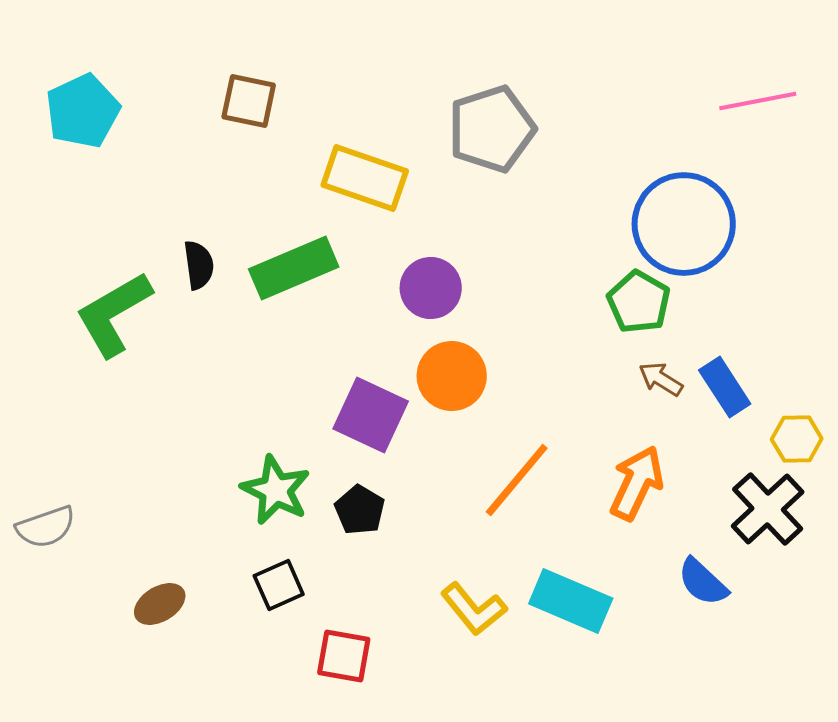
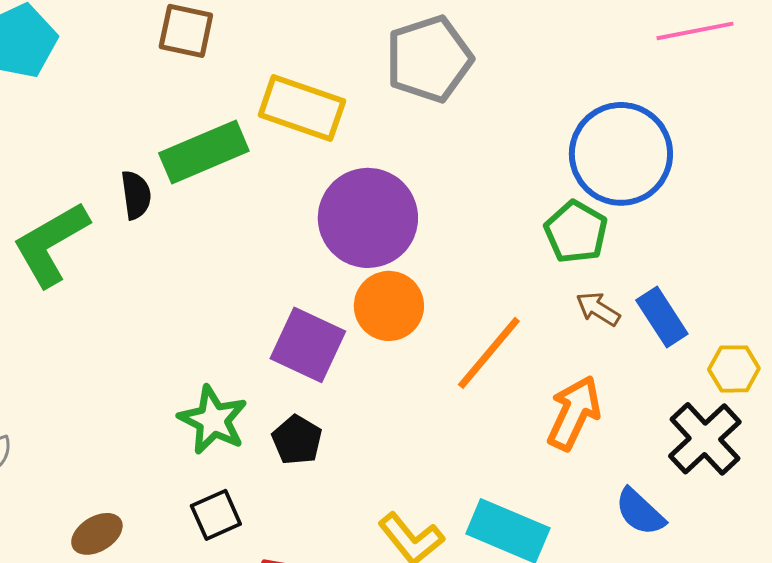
green rectangle: (294, 268) -> (204, 152), moved
purple circle: (431, 288) -> (368, 218), size x1.6
orange line: (517, 480) -> (489, 353), moved

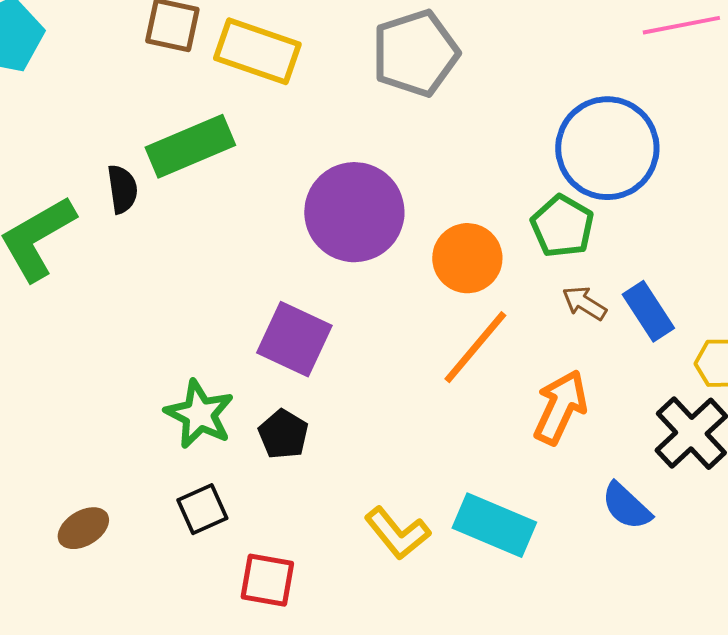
yellow rectangle: (302, 108) -> (257, 51), moved
orange circle: (389, 306) -> (467, 258), moved

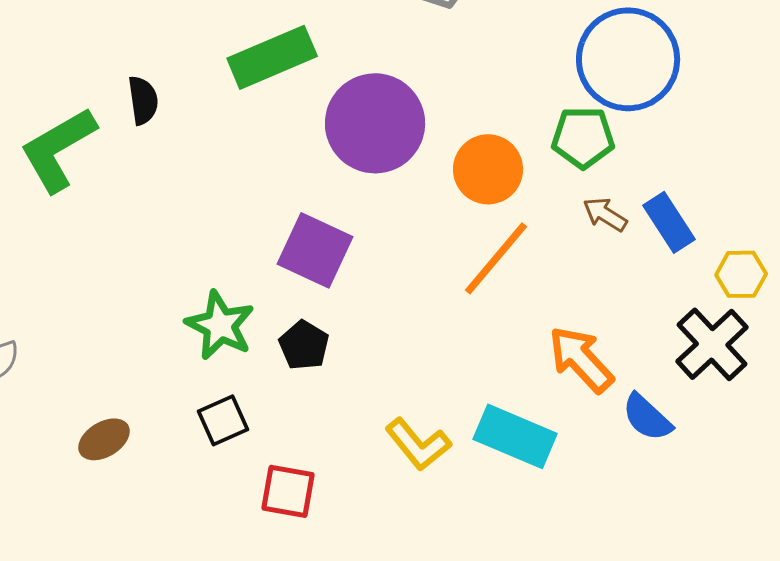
green rectangle: (190, 146) -> (272, 57), moved
green pentagon: (562, 226) -> (583, 137), turned -30
orange arrow: (560, 407) -> (581, 359), moved, turned -68

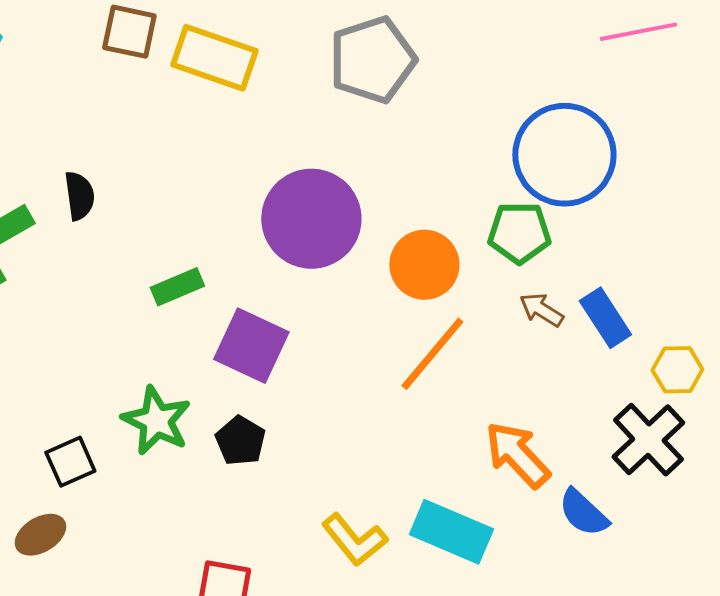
green rectangle: (272, 57) -> (177, 287), moved, size x0.6
black square: (223, 420) -> (70, 462), moved

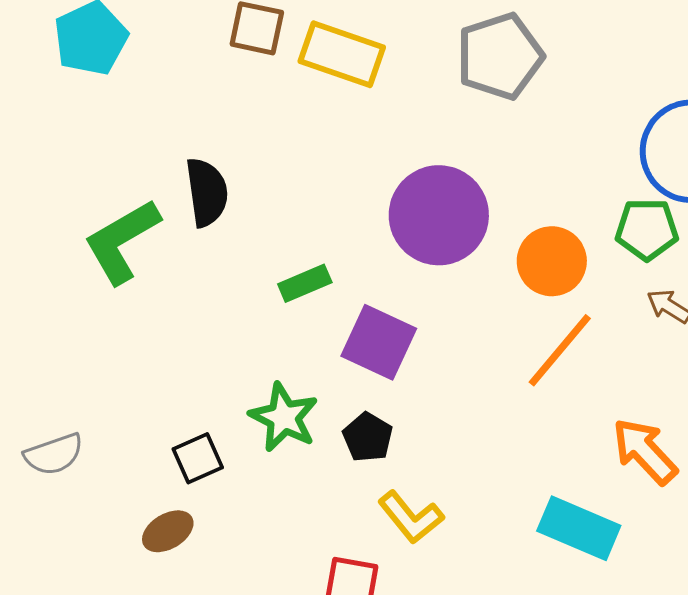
black semicircle: (79, 196) -> (207, 192), size x1.4
yellow L-shape: (354, 540) -> (411, 517), moved

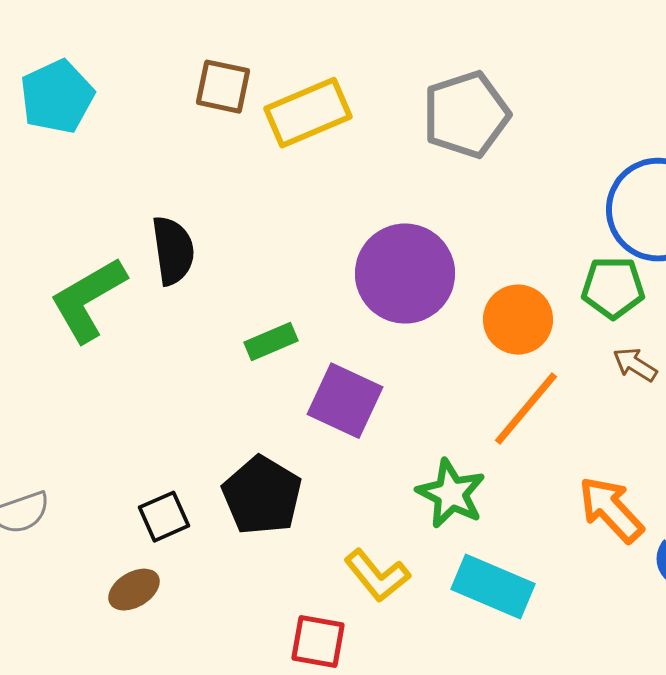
yellow rectangle: (342, 54) -> (308, 113), turned -42
green star: (284, 417) -> (451, 494), moved
black pentagon: (368, 437) -> (262, 496), moved, size x1.6
cyan rectangle: (579, 528) -> (493, 587), moved

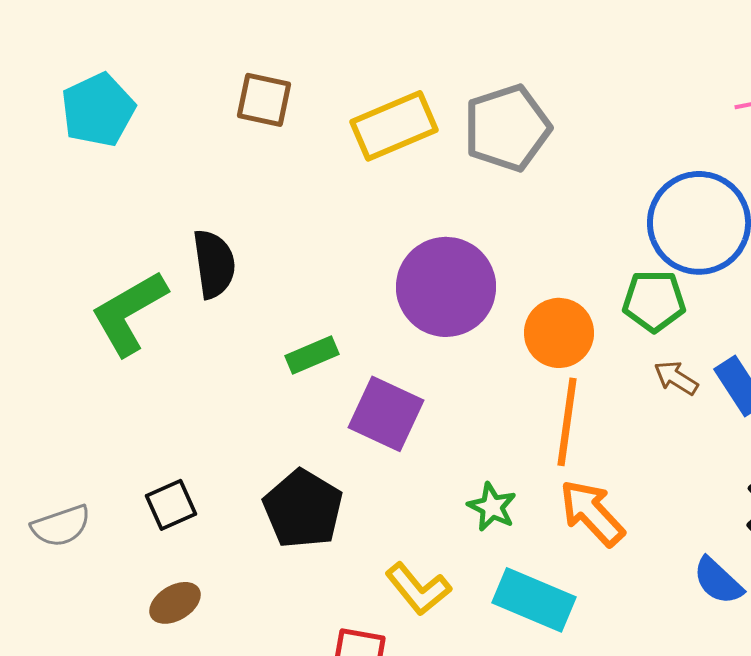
yellow rectangle: (308, 113) -> (394, 126), moved
orange line: (526, 409) -> (567, 422), turned -32
green star: (451, 494) -> (492, 507), size x0.7
orange arrow: (611, 510) -> (592, 513), moved
black square: (164, 517) -> (171, 505), moved

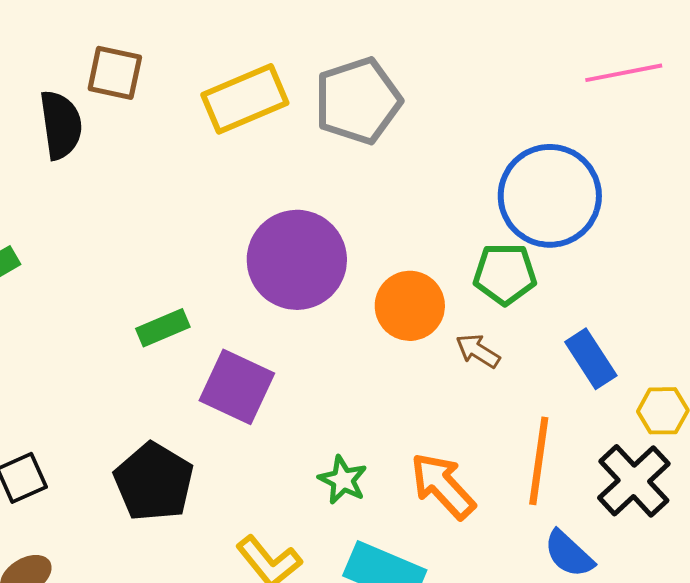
black semicircle: (214, 264) -> (61, 125), moved
brown arrow: (676, 378) -> (478, 351), moved
orange line: (567, 422) -> (539, 461), moved

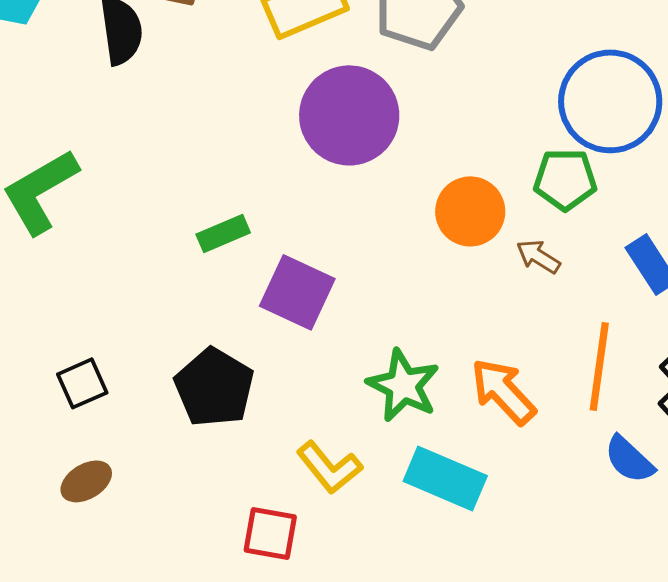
purple circle: (297, 260) -> (349, 115), moved
green star: (343, 480) -> (403, 385), size x1.5

